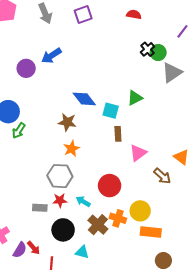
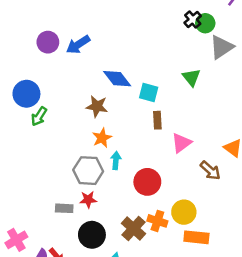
blue arrow: (51, 56) -> (78, 45), moved
green triangle: (135, 98) -> (191, 77), moved, turned -42
cyan arrow: (83, 201) -> (116, 160), moved, turned 64

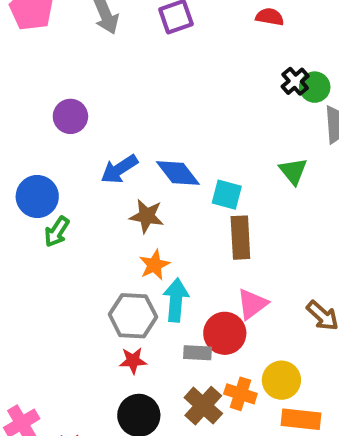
blue arrow: (78, 45) -> (119, 169), moved
brown rectangle: (157, 120) -> (240, 238), size x1.5
pink triangle: (181, 143) -> (252, 304), moved
cyan arrow: (116, 160) -> (176, 300), size x1.5
gray rectangle: (64, 208) -> (197, 353), moved

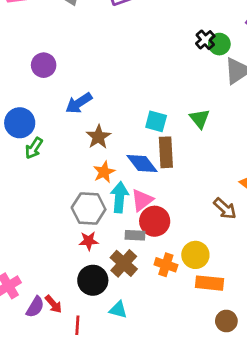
green triangle: (293, 171) -> (200, 119), moved
blue diamond: (178, 173) -> (142, 164), moved
brown star: (147, 216) -> (98, 137), turned 30
pink triangle: (252, 304) -> (142, 200), moved
brown cross: (203, 406) -> (124, 263), moved

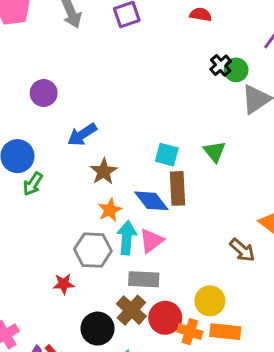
red circle: (155, 221) -> (165, 318), moved
gray rectangle: (135, 235) -> (144, 279), size x1.4
red star: (89, 241) -> (64, 284), moved
orange cross: (166, 265) -> (190, 332), moved

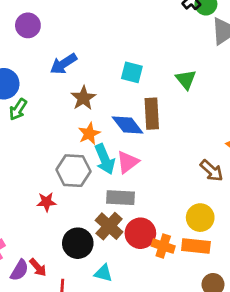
cyan square: (167, 155) -> (132, 72), moved
cyan arrow: (127, 238) -> (105, 159), turned 152
yellow circle: (210, 301) -> (200, 218), moved

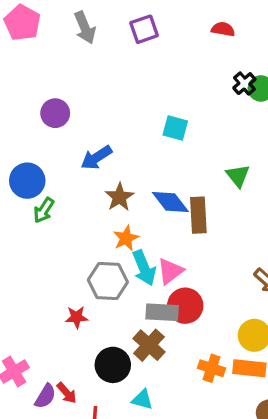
cyan square: (132, 72) -> (175, 128), moved
blue diamond: (128, 125) -> (170, 202), moved
red circle: (140, 233) -> (185, 306), moved

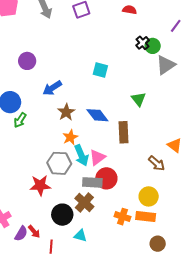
brown rectangle: (198, 215) -> (123, 132), moved
red star: (77, 317) -> (40, 185), size x1.5

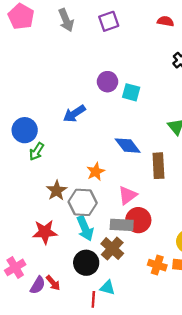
purple circle: (27, 61) -> (107, 82), moved
brown star: (66, 112) -> (57, 191), moved
cyan arrow: (81, 155) -> (85, 228), moved
red star: (40, 185) -> (45, 232), moved
red line: (51, 247) -> (93, 299), moved

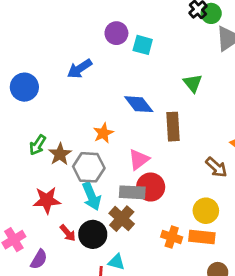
green arrow: (36, 151) -> (38, 145), moved
red arrow: (53, 283) -> (68, 233), moved

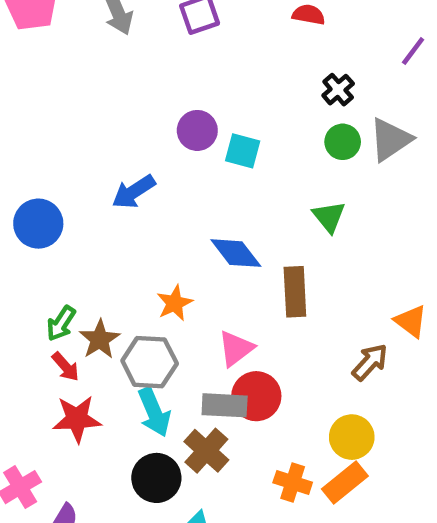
green circle: (211, 13) -> (343, 142), moved
brown arrow: (216, 167) -> (370, 362), turned -90
red arrow: (68, 233) -> (66, 367), moved
orange rectangle: (202, 237) -> (345, 482), turned -45

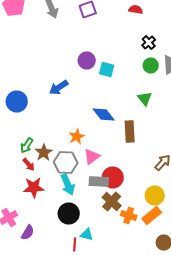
pink triangle: (236, 348) -> (92, 156), moved
brown cross: (206, 451) -> (112, 202), moved

